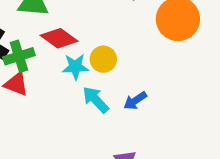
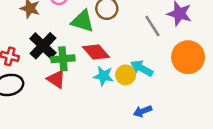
cyan arrow: (96, 100) -> (142, 68), moved, turned -30

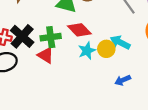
black cross: (43, 46) -> (22, 36), moved
cyan star: (103, 76) -> (87, 51), turned -30

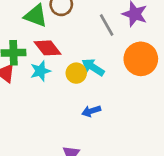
cyan star: (87, 51) -> (40, 71), moved

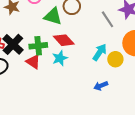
cyan arrow: (93, 67) -> (100, 52), turned 96
yellow circle: (76, 73) -> (115, 59), moved

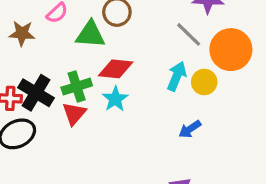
gray line: (108, 19) -> (189, 34), moved
red diamond: (64, 40) -> (116, 69), turned -30
red triangle: (33, 62) -> (74, 114), turned 49

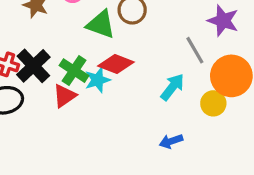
yellow circle: (204, 82) -> (213, 103), moved
green cross: (77, 87) -> (74, 71), turned 36
cyan star: (115, 99) -> (98, 80), moved

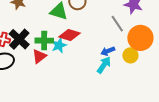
green cross: (74, 71) -> (44, 41), turned -30
cyan arrow: (172, 87) -> (104, 65), moved
blue arrow: (171, 141) -> (108, 51), moved

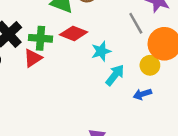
cyan star: (59, 45) -> (101, 51), moved
blue arrow: (108, 51) -> (142, 94), moved

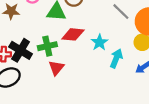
red triangle: (33, 58) -> (56, 68), moved

